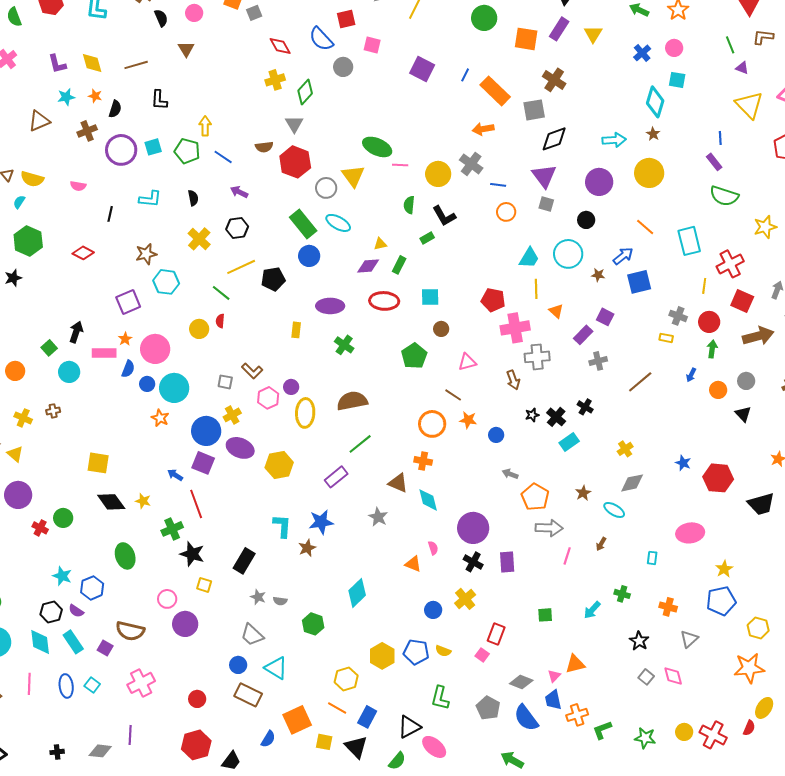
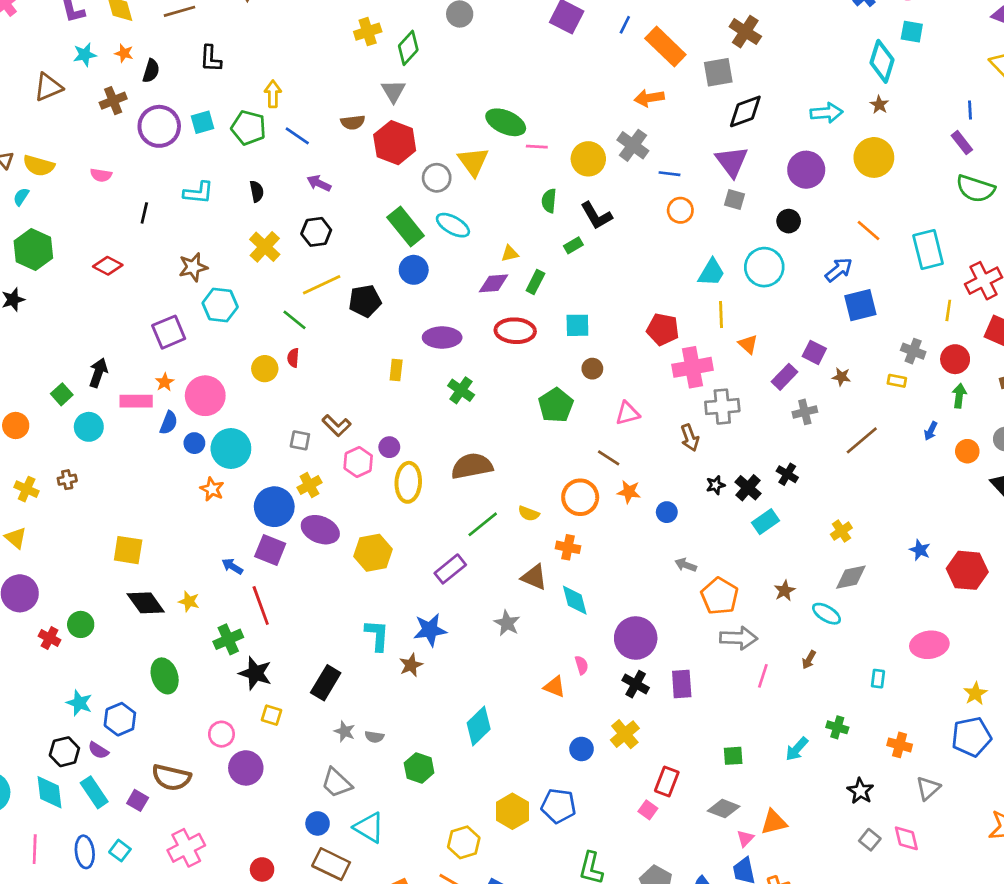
brown star: (598, 275) -> (841, 377), moved
yellow semicircle: (443, 651) -> (529, 513), moved
gray diamond: (521, 682) -> (724, 809), moved

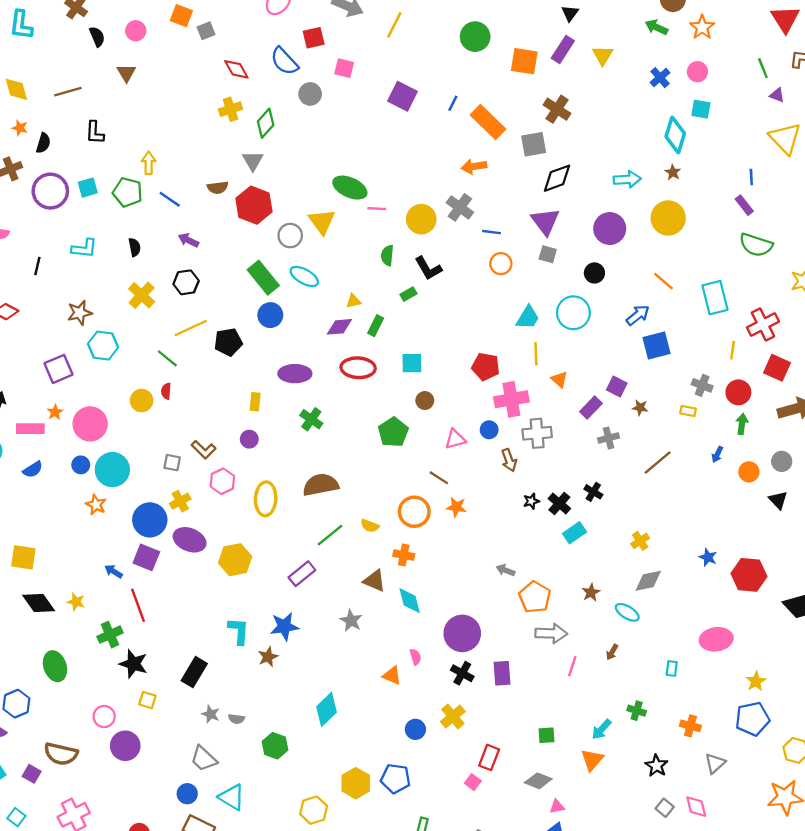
blue semicircle: (169, 423) -> (33, 470), moved, turned 36
purple circle: (389, 447) -> (249, 439), moved
blue circle: (667, 512) -> (489, 430), moved
orange triangle: (774, 822) -> (592, 760), moved, turned -35
pink triangle: (745, 838) -> (557, 807), turned 35

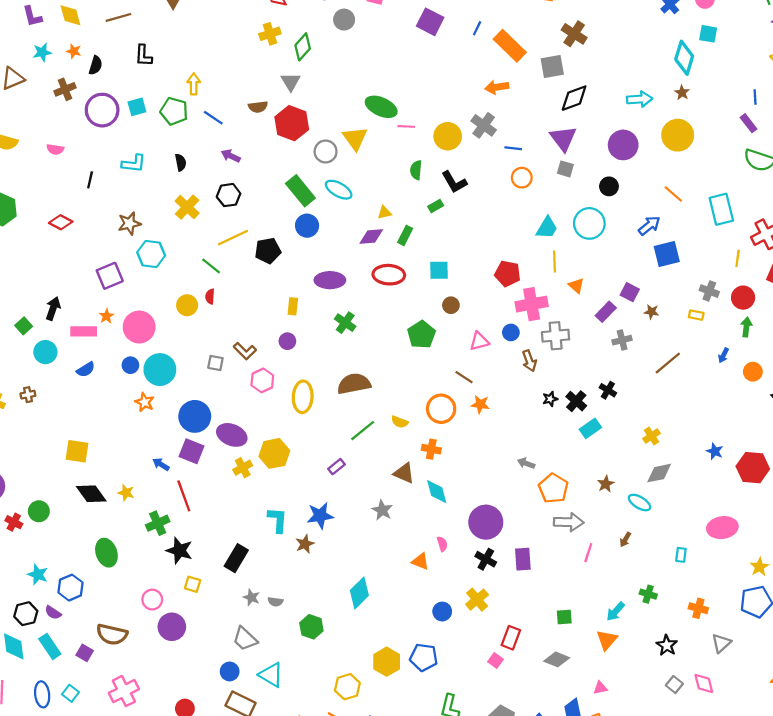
yellow cross: (180, 501) -> (243, 468), moved
purple rectangle: (302, 574) -> (336, 467), size x0.7
pink triangle: (557, 807) -> (600, 688), moved

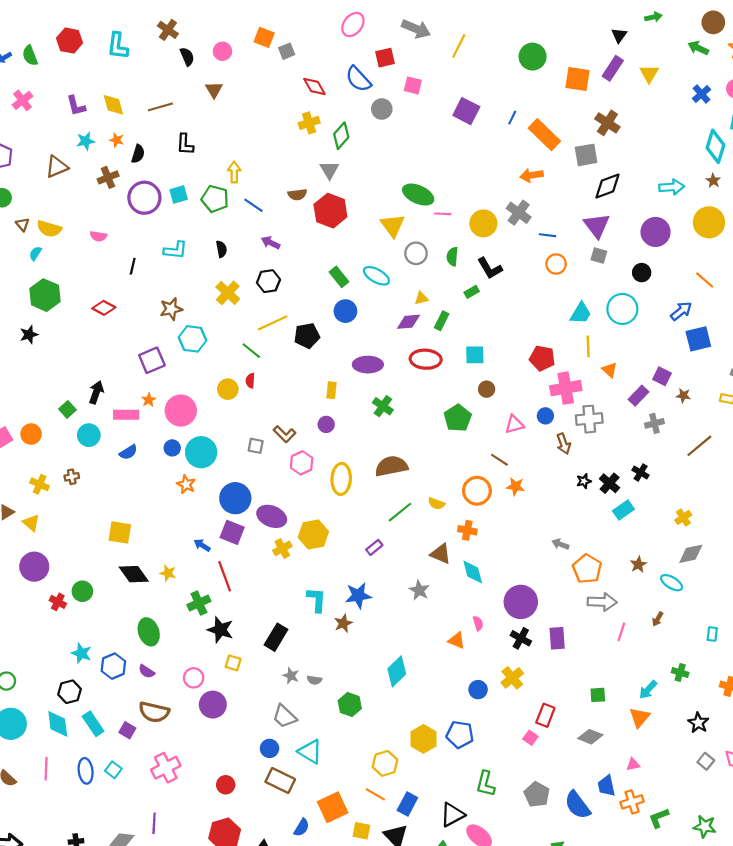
gray circle: (326, 152) -> (416, 253), moved
green rectangle: (300, 191) -> (339, 277), size x0.7
purple semicircle: (53, 613) -> (147, 671), moved

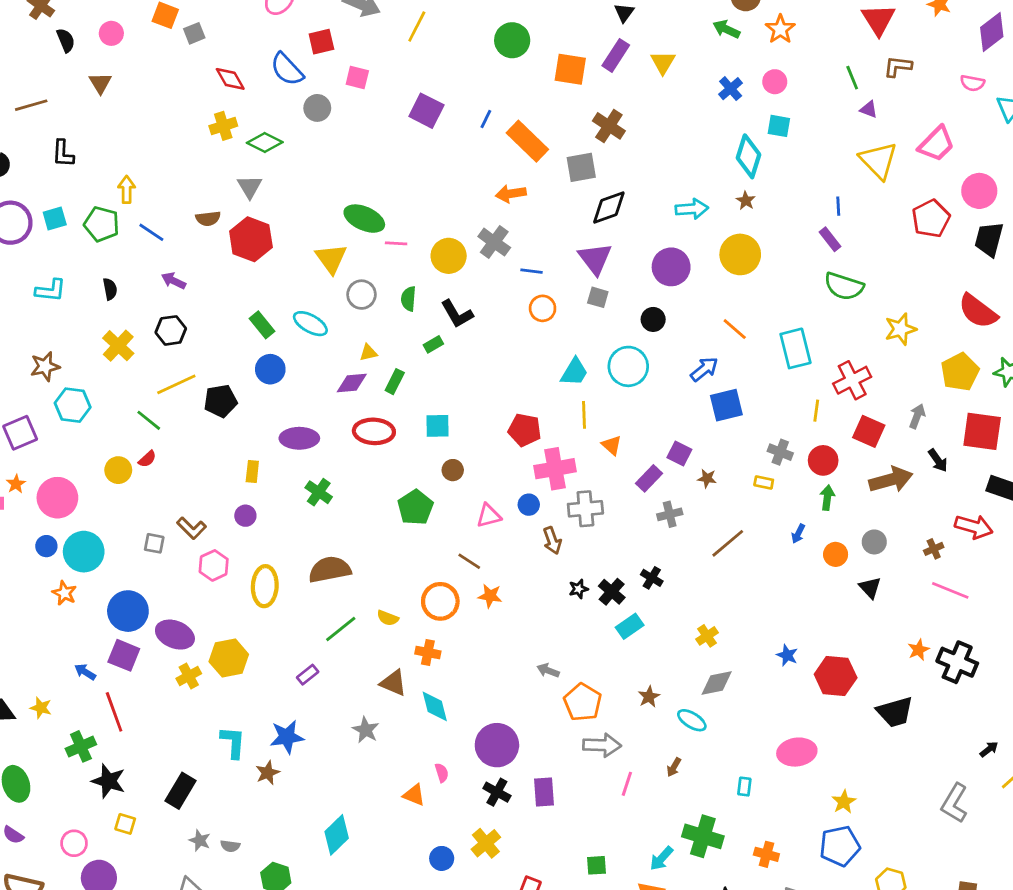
green diamond: (341, 136) -> (265, 143), turned 75
red semicircle: (250, 381) -> (147, 459), turned -136
green cross: (680, 672) -> (703, 836), size x1.8

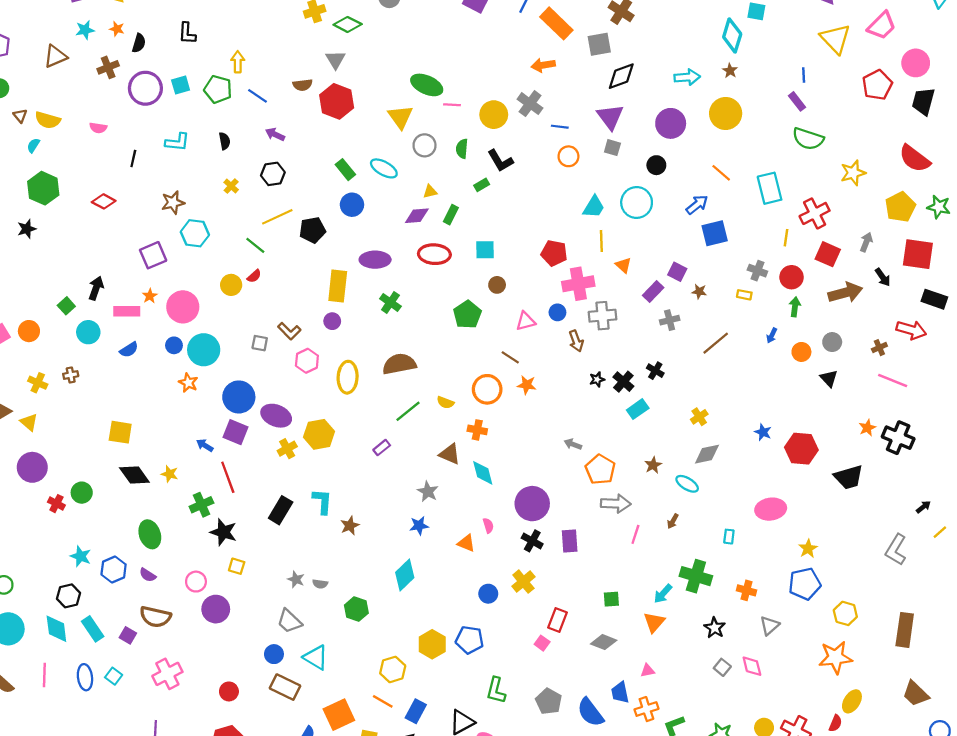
yellow cross: (118, 346) -> (231, 186), size x0.6
yellow rectangle: (252, 471) -> (338, 286), size x1.8
blue star: (287, 737) -> (419, 526), moved, size x0.7
black rectangle: (180, 791) -> (281, 510), moved

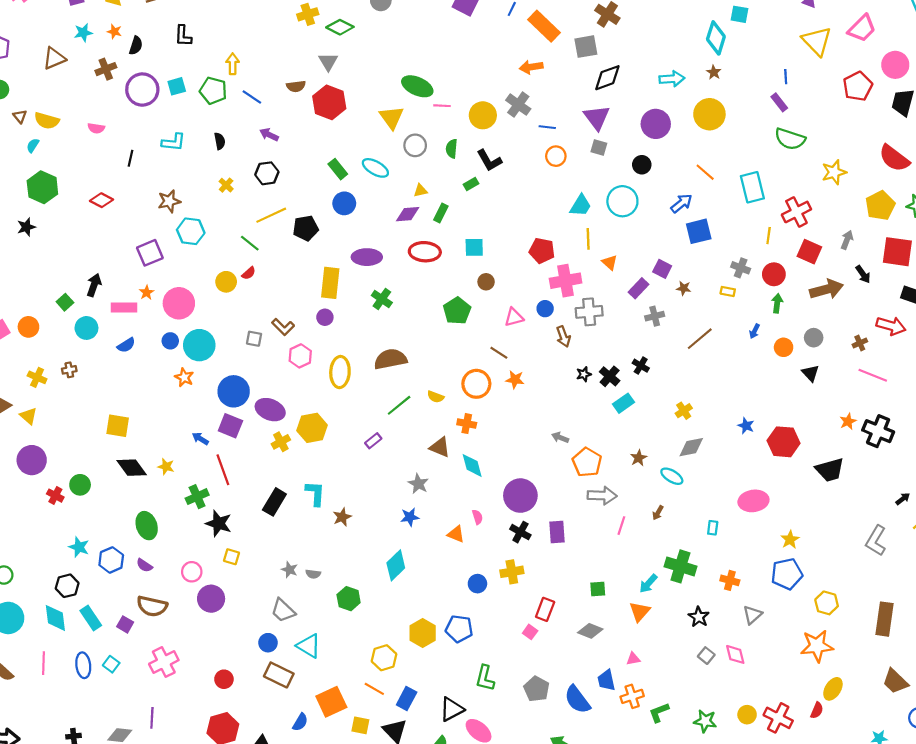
yellow cross: (523, 582) -> (512, 572), turned 30

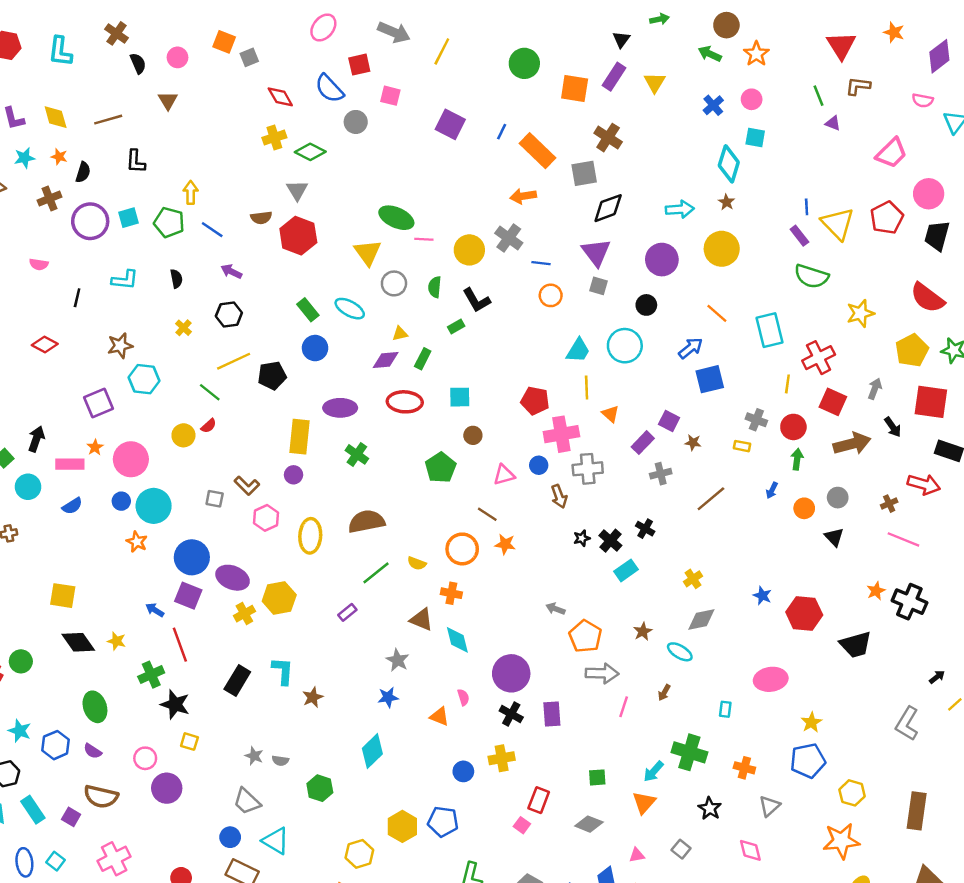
yellow triangle: (817, 41) -> (838, 224), moved
gray square: (706, 656) -> (681, 849), moved

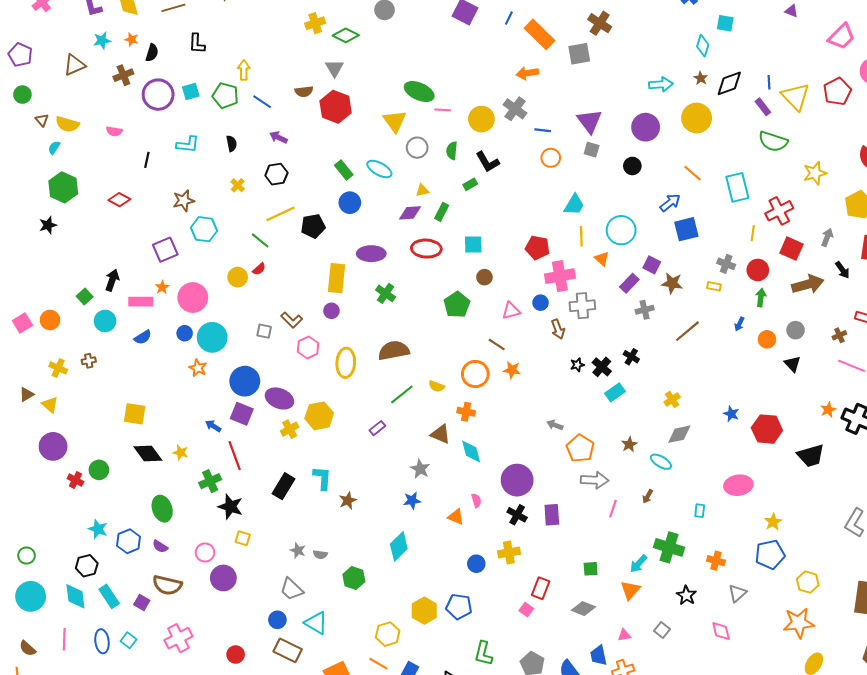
cyan diamond: (729, 164) -> (703, 46), size x0.7
black diamond: (608, 208) -> (729, 83), moved
cyan circle: (625, 346) -> (621, 230), moved
brown star: (693, 443) -> (672, 283), size x1.5

